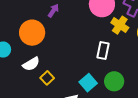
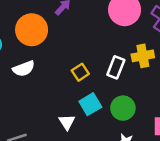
yellow cross: (120, 25) -> (143, 56), moved, turned 36
yellow square: (47, 78) -> (80, 72), moved

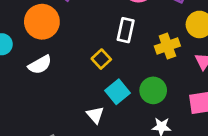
yellow cross: (143, 56) -> (167, 46), moved
white rectangle: (116, 67) -> (126, 30), moved

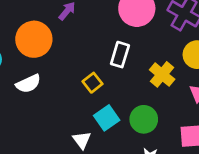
yellow cross: (167, 46) -> (162, 74), turned -35

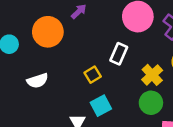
white semicircle: (28, 84) -> (37, 81), moved
green circle: (144, 119) -> (151, 103), moved

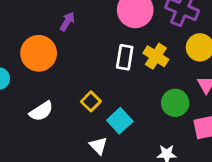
yellow square: (93, 75) -> (91, 101), moved
yellow cross: (152, 75) -> (156, 56), moved

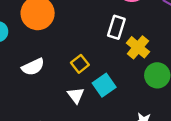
yellow cross: (156, 56) -> (138, 47), moved
white triangle: (98, 146) -> (76, 95), moved

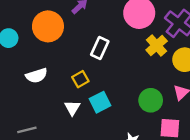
white rectangle: (116, 27) -> (100, 48), moved
yellow cross: (138, 47) -> (157, 46), moved

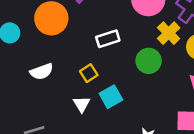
white rectangle: (100, 48) -> (108, 39), turned 50
green circle: (151, 100) -> (149, 61), moved

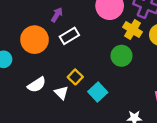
white rectangle: (108, 39) -> (69, 36), moved
white triangle: (82, 104) -> (61, 93), moved

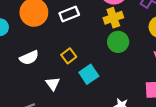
yellow cross: (133, 30) -> (113, 18), moved, turned 30
white triangle: (61, 93) -> (53, 84), moved

